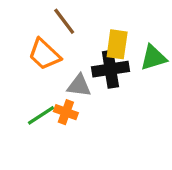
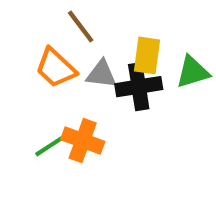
gray triangle: (79, 86) -> (101, 74), moved
orange cross: (66, 112) -> (83, 141), size x1.4

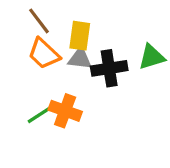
brown line: (81, 26) -> (39, 21), moved
yellow rectangle: (147, 55) -> (80, 36), moved

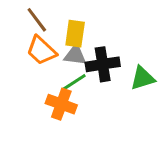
green triangle: (152, 57) -> (143, 78), moved
green line: (41, 114) -> (74, 83), moved

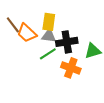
brown line: (37, 20) -> (13, 25), moved
orange cross: (61, 104) -> (71, 68), moved

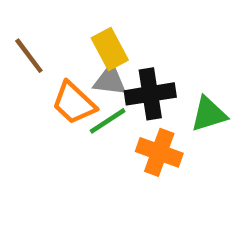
yellow rectangle: (49, 22) -> (110, 49), turned -36
orange trapezoid: (27, 33) -> (74, 103), moved

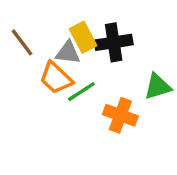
gray triangle: (110, 80) -> (68, 53), moved
black cross: (150, 94) -> (114, 42), moved

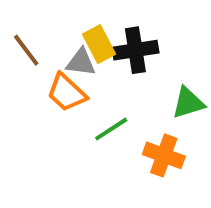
green line: (81, 92) -> (111, 129), moved
orange cross: (120, 115) -> (164, 155), moved

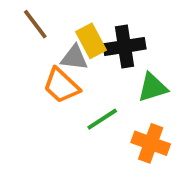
brown line: (26, 50) -> (35, 24), moved
green triangle: (188, 103) -> (152, 87), moved

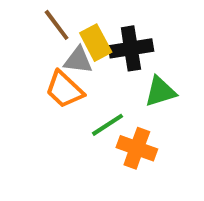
brown line: (35, 24) -> (57, 25), moved
orange cross: (151, 143) -> (137, 148), moved

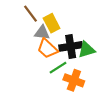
black cross: (131, 48) -> (71, 46), moved
orange trapezoid: (64, 90) -> (47, 49), moved

